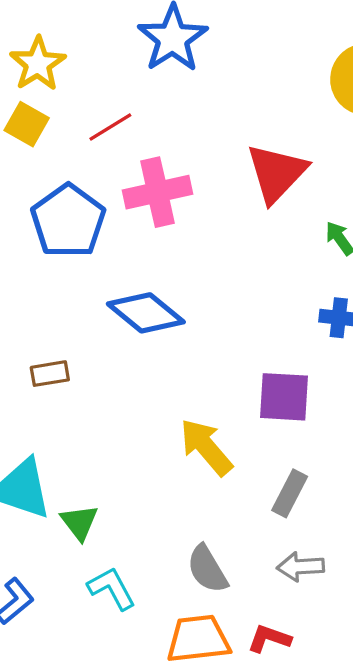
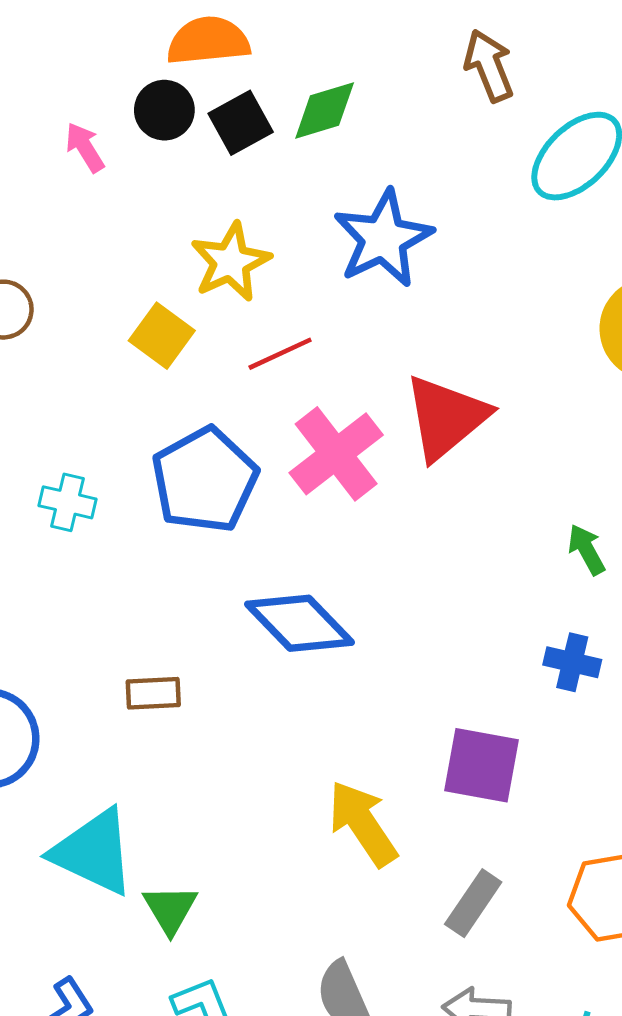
yellow star: (38, 64) -> (231, 262), moved
red triangle: (276, 173) -> (446, 417), moved
pink cross: (157, 192) -> (336, 454), turned -32

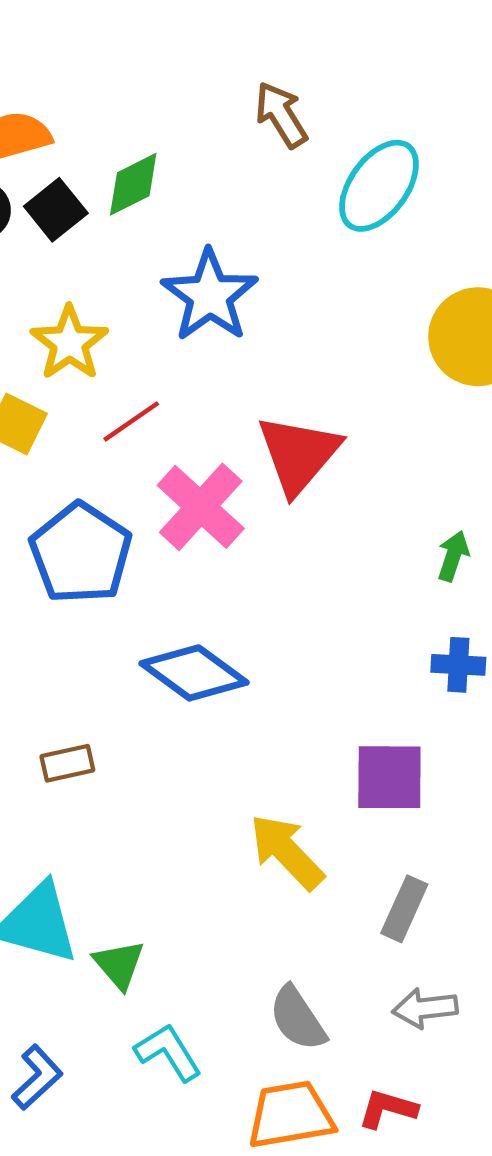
green arrow: (587, 550) -> (453, 556), turned 57

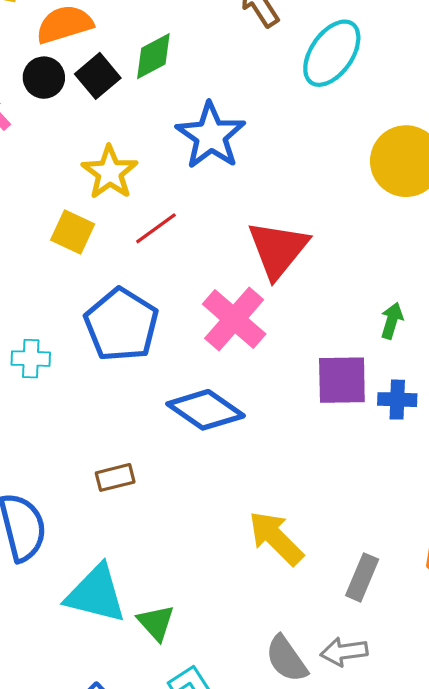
pink cross: (201, 507) -> (234, 319), moved
purple square: (389, 777) -> (342, 380), moved
gray arrow: (425, 1008) -> (344, 652), moved

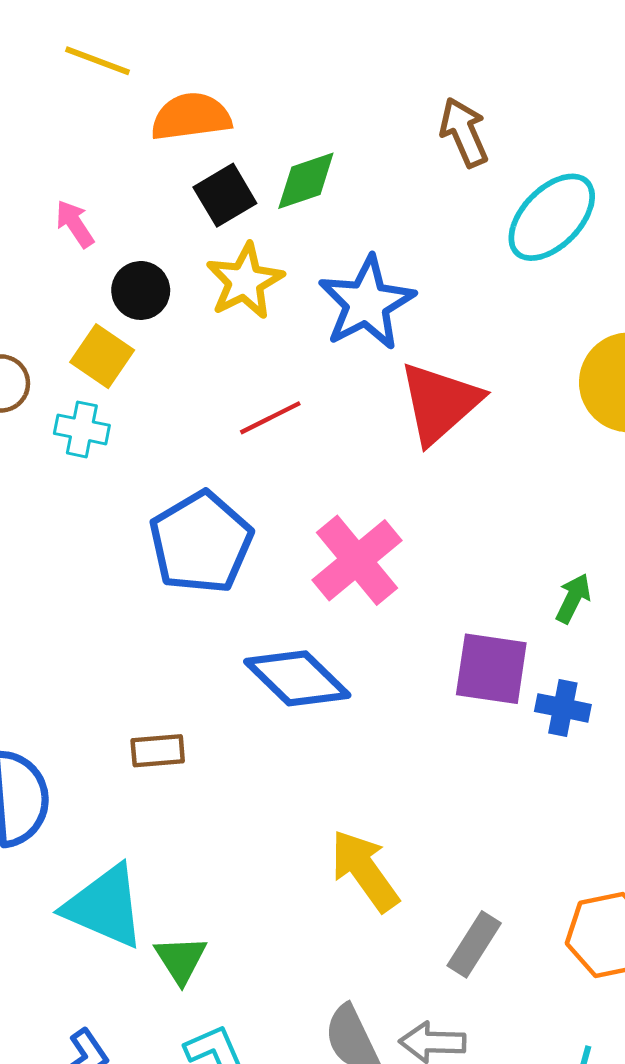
black circle: (44, 78) -> (141, 290), moved
yellow star: (110, 172) -> (245, 281), moved
yellow square: (73, 232) -> (102, 356), moved
red triangle: (278, 249) -> (440, 403), moved
cyan cross: (31, 359) -> (82, 429), moved

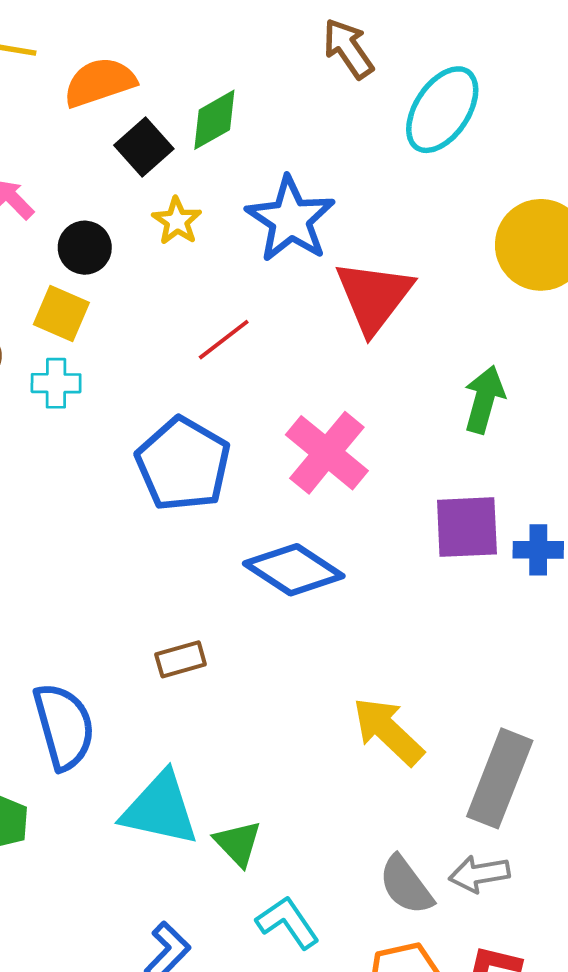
yellow star: (245, 281) -> (177, 221), size x0.7
green arrow: (573, 598) -> (484, 399), moved, size x1.4
gray rectangle: (474, 944) -> (500, 778), size x1.6

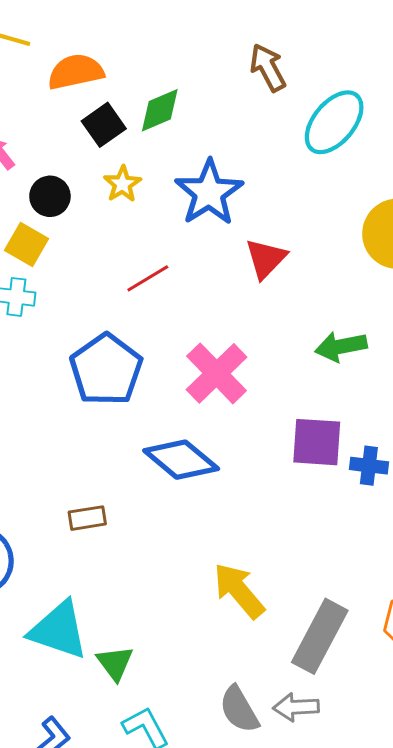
red triangle: (374, 296) -> (266, 259), size x0.7
green arrow: (484, 399) -> (341, 346), turned -123

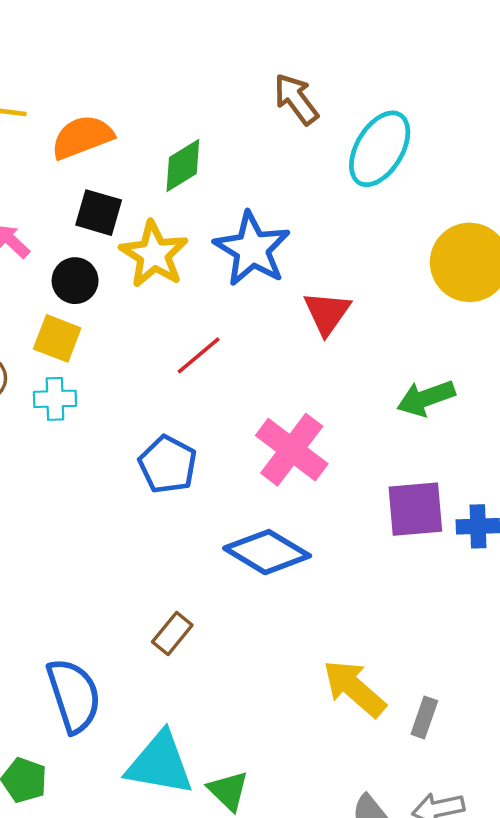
black square: (104, 125) -> (99, 213), moved, turned -30
yellow star: (122, 184) -> (154, 254), size x1.6
blue pentagon: (106, 370) -> (168, 464), size x0.7
brown rectangle: (87, 518) -> (172, 634), turned -33
gray rectangle: (320, 636) -> (424, 718), moved, size x0.5

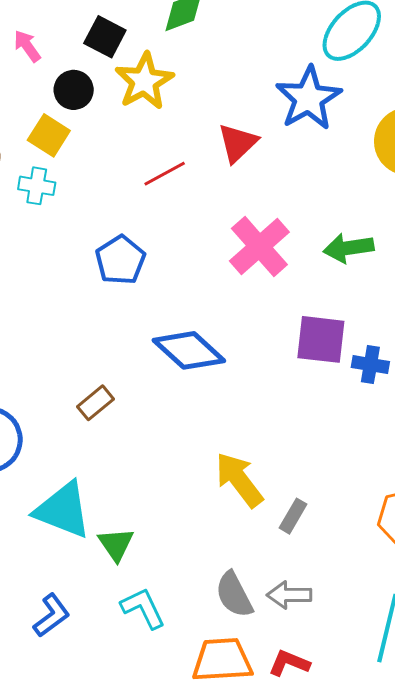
blue star: (252, 249) -> (309, 98), moved
red triangle: (327, 313) -> (238, 143), moved
pink cross: (292, 450) -> (259, 247), moved

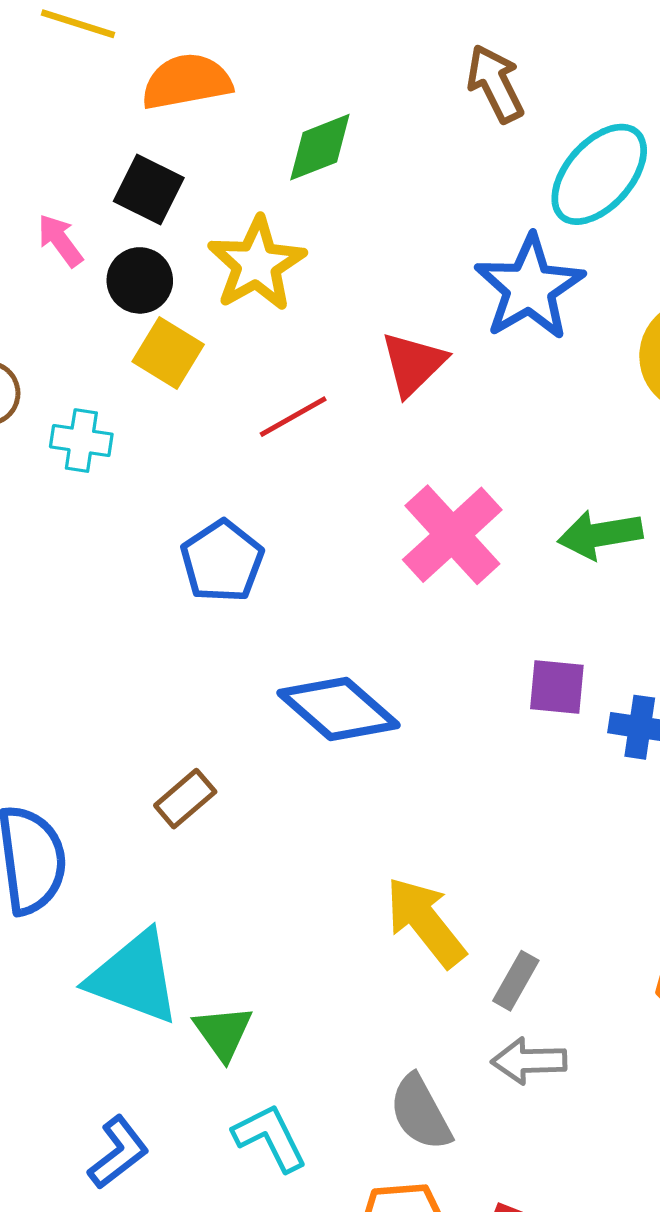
black square: (105, 37) -> (149, 190), moved
pink arrow: (27, 46) -> (60, 240), moved
yellow square: (49, 135) -> (168, 353), moved
purple square: (321, 339) -> (557, 687), size x0.7
gray arrow: (289, 595) -> (529, 1061), moved

